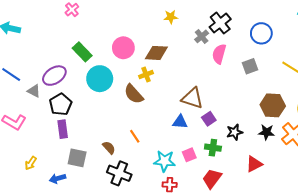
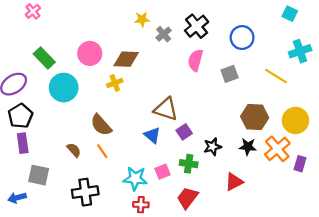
gray cross: (202, 36) -> (164, 34), moved
brown semicircle: (134, 94) -> (101, 125), moved
blue triangle: (180, 122) -> (152, 135), turned 35
brown semicircle: (109, 148) -> (74, 150), moved
black cross: (119, 173) -> (85, 192), turned -30

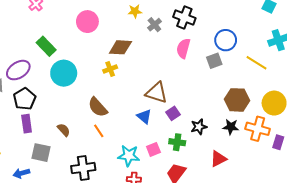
black cross: (197, 26) -> (184, 17), turned -30
blue circle: (242, 38) -> (226, 40), moved
pink circle: (90, 53) -> (87, 22), moved
orange cross: (277, 149) -> (258, 129), turned -35
brown semicircle: (74, 150) -> (64, 130), moved

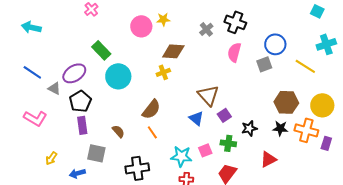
yellow star: (135, 11) -> (163, 19), moved
brown triangle: (157, 93) -> (208, 95), turned 30
brown semicircle: (98, 107) -> (151, 109), turned -100

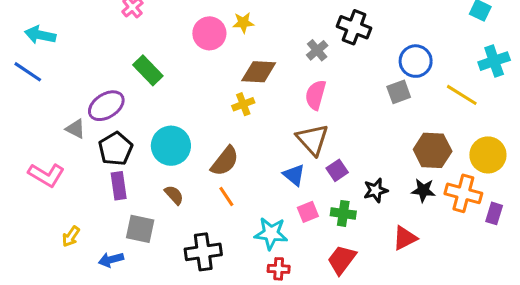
gray cross: (206, 29) -> (317, 50), moved
pink semicircle: (234, 52) -> (316, 95), moved
blue line: (32, 72) -> (28, 72), moved
cyan circle: (118, 76) -> (171, 146), moved
pink square: (205, 150) -> (308, 212), moved

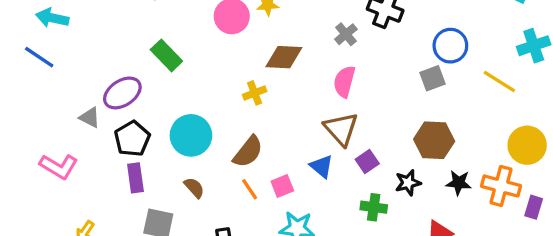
yellow cross: (243, 104) -> (255, 93), moved
brown hexagon: (433, 150) -> (434, 140), moved
pink square: (308, 212) -> (282, 186), moved

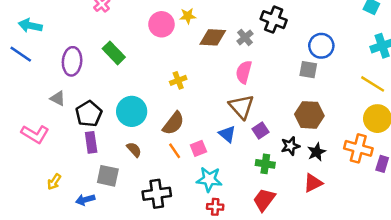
brown diamond: (284, 57) -> (213, 37), moved
gray square: (432, 78) -> (308, 70), turned 30
yellow line: (499, 82) -> (373, 84), moved
purple ellipse: (122, 93) -> (72, 61), moved, turned -52
black star: (459, 183) -> (317, 152), moved, turned -30

